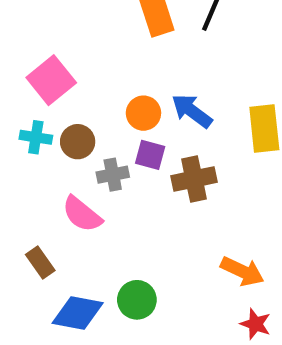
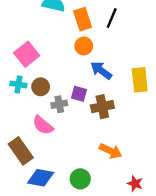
orange circle: (143, 113) -> (84, 46), moved
brown rectangle: (40, 262) -> (21, 151), size x1.6
orange arrow: (242, 271) -> (111, 151), moved
green circle: (137, 300) -> (80, 179), moved

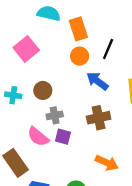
black line: (112, 18) -> (108, 49), moved
pink square: (27, 54) -> (26, 49), moved
brown circle: (41, 87) -> (43, 90), moved
purple square: (79, 94) -> (63, 137), moved

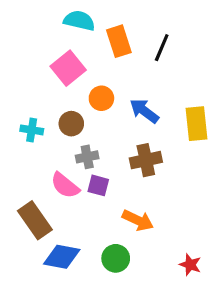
pink square: (26, 49) -> (68, 68), moved
black line: (108, 49) -> (162, 48), moved
orange circle: (80, 56) -> (101, 98), moved
orange arrow: (107, 163) -> (138, 220), moved

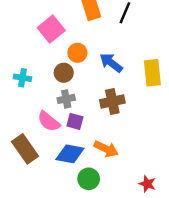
brown circle: (71, 124) -> (64, 73), moved
blue diamond: (62, 257) -> (70, 154), moved

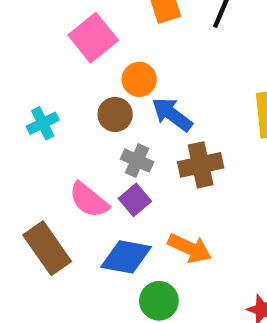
blue arrow: (111, 63) -> (172, 114), moved
cyan cross: (23, 78) -> (43, 123), turned -35
gray cross: (66, 99) -> (137, 160), moved, turned 35
purple square: (75, 121) -> (135, 200), turned 35

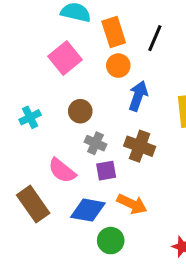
orange circle: (139, 79) -> (118, 66), moved
blue arrow: (172, 114) -> (138, 96), moved, turned 72
brown cross: (201, 165) -> (140, 146), turned 32
purple square: (135, 200) -> (106, 171), moved, turned 30

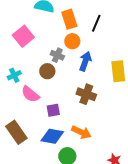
pink square: (65, 58) -> (23, 36), moved
gray cross: (95, 143) -> (57, 55), moved
pink semicircle: (62, 171) -> (30, 94), moved
purple square: (106, 171) -> (53, 110), moved

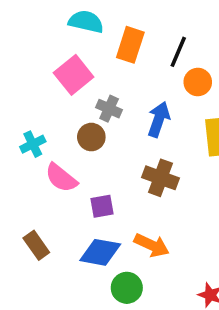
orange rectangle: (69, 19) -> (130, 45), turned 36
pink square: (23, 36) -> (74, 75), moved
orange circle: (72, 41) -> (198, 82), moved
brown rectangle: (16, 132) -> (36, 245), size x0.7

